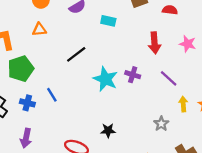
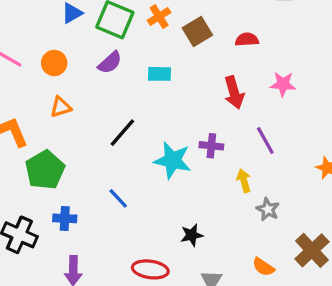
purple line: (169, 78) -> (265, 141), turned 30
blue line: (52, 95) -> (118, 198), moved
yellow arrow: (183, 104) -> (244, 181), moved

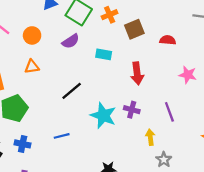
red arrow: (234, 92) -> (137, 73), moved
blue line: (118, 198) -> (62, 136), turned -70

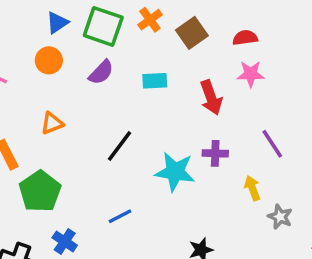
orange circle: (32, 35) -> (49, 60), moved
pink star: (188, 75) -> (251, 74), moved
blue cross: (23, 144) -> (65, 242), turned 35

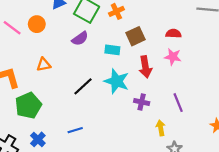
brown square: (192, 33) -> (136, 36), moved
orange circle: (49, 60) -> (37, 24), moved
cyan star: (175, 172) -> (117, 81), moved

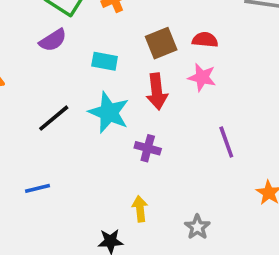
brown square: (136, 36) -> (161, 43), moved
purple line: (178, 103) -> (226, 142), moved
yellow arrow: (161, 128) -> (140, 209), moved

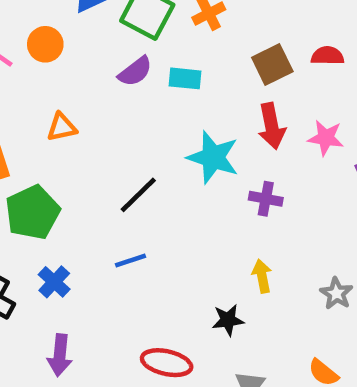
cyan rectangle: (105, 61) -> (185, 78), moved
pink star: (202, 77) -> (326, 138), moved
black line: (54, 118) -> (138, 195), moved

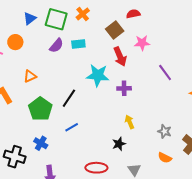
red semicircle: (327, 56) -> (133, 14), moved
pink star: (326, 138) -> (142, 43), moved
green pentagon: (32, 212) -> (40, 109), moved
gray star: (336, 293) -> (165, 131), moved

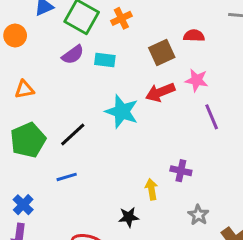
red arrow: (120, 57) -> (160, 92), turned 78
purple line: (165, 73) -> (212, 117), moved
purple cross: (124, 88) -> (181, 171), moved
blue cross: (41, 143) -> (23, 205), moved

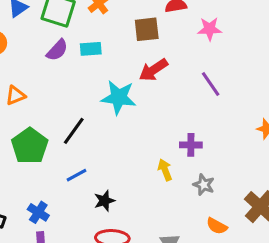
brown square: (162, 52) -> (147, 29), turned 30
pink star: (197, 80) -> (210, 29), moved
gray star: (198, 215) -> (204, 185), moved
black star: (129, 217) -> (104, 201), moved

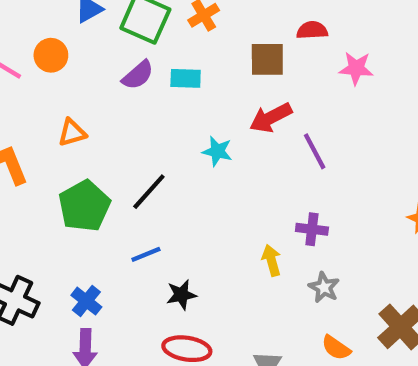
purple line: (211, 84) -> (315, 151), moved
cyan star: (119, 97) -> (217, 151), size x0.6

